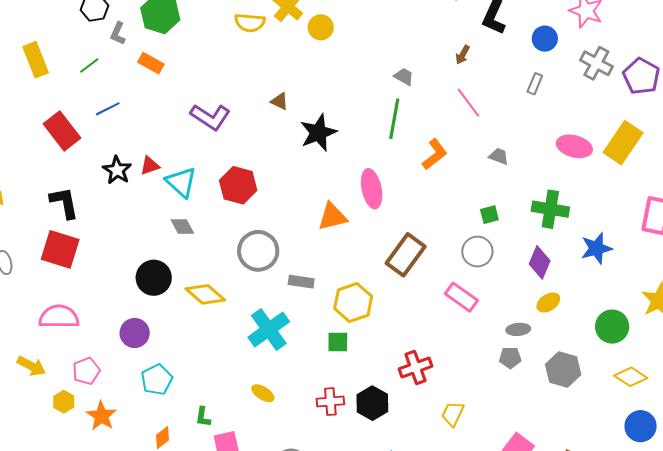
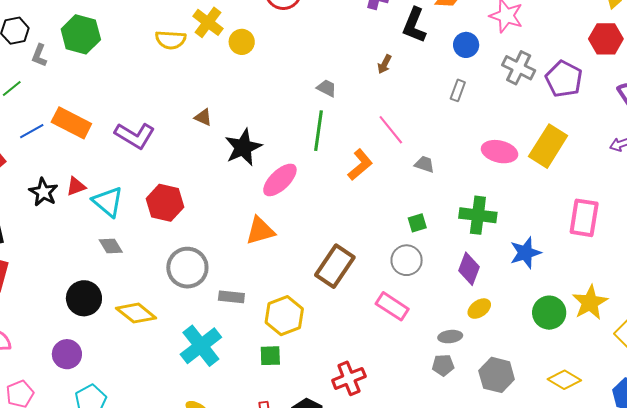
orange rectangle: (151, 63) -> (71, 123), moved, size x1.5
pink line: (468, 103) -> (391, 130), moved
pink ellipse: (372, 189) -> (280, 180), moved, turned 60
green circle: (612, 327) -> (549, 313), moved

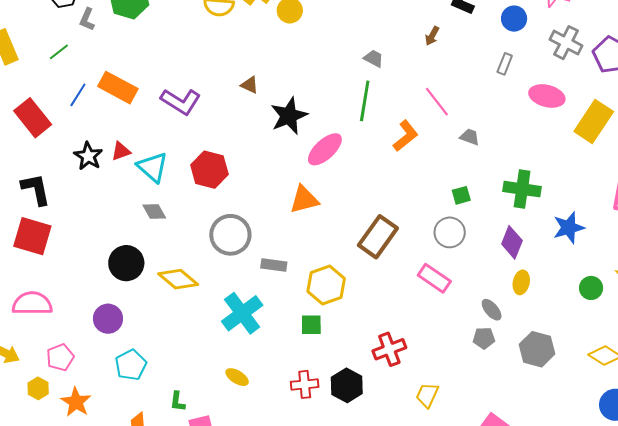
blue line: (32, 131) -> (78, 95), turned -30
pink ellipse: (500, 152) -> (547, 96), moved
yellow ellipse: (479, 309) -> (521, 282), turned -45
green circle: (549, 313) -> (591, 288), size x0.7
gray ellipse: (450, 337) -> (492, 310), turned 55

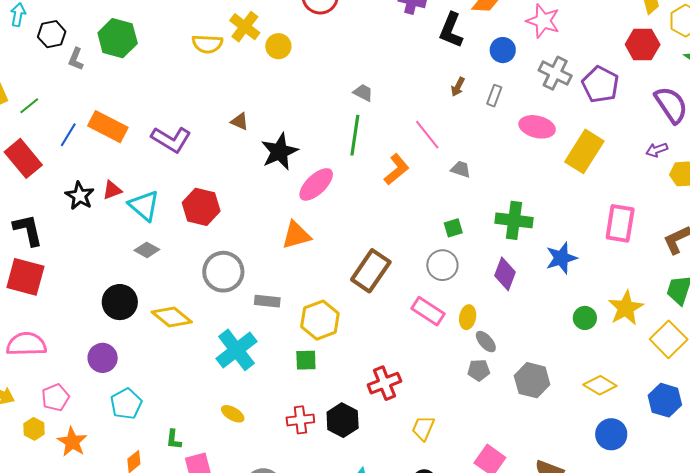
brown arrow: (432, 36) -> (458, 87), moved
green line: (59, 52) -> (29, 106), moved
gray diamond: (154, 212) -> (147, 250), turned -30
yellow ellipse: (521, 282) -> (468, 317), moved

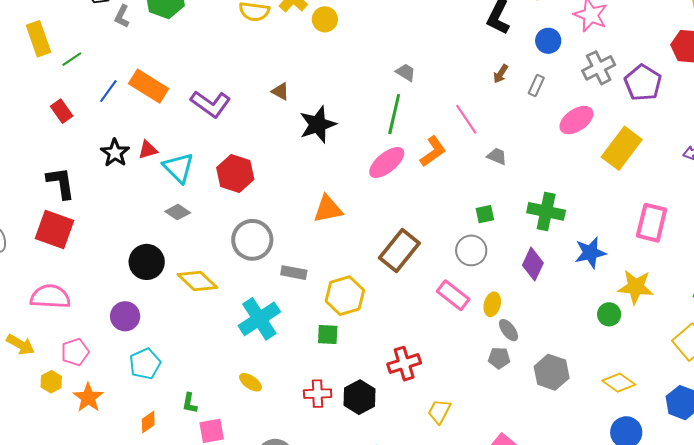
gray cross: (555, 73) -> (599, 68), turned 32
pink ellipse: (537, 127) -> (576, 120), turned -52
red rectangle: (23, 158) -> (62, 111), size x0.6
pink ellipse: (316, 184) -> (387, 162), moved
yellow star: (626, 308) -> (636, 287), moved, turned 30

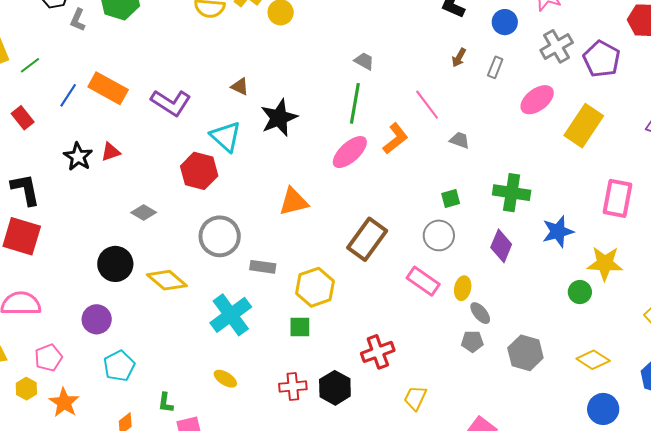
cyan triangle: (178, 168) -> (226, 136), moved

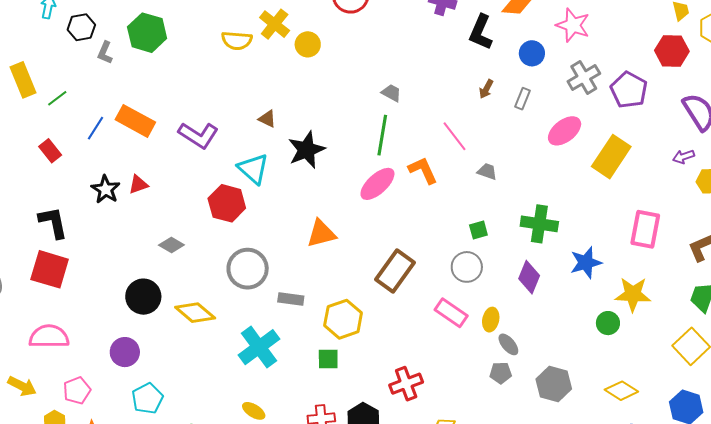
orange L-shape: (395, 139) -> (423, 170), turned -76

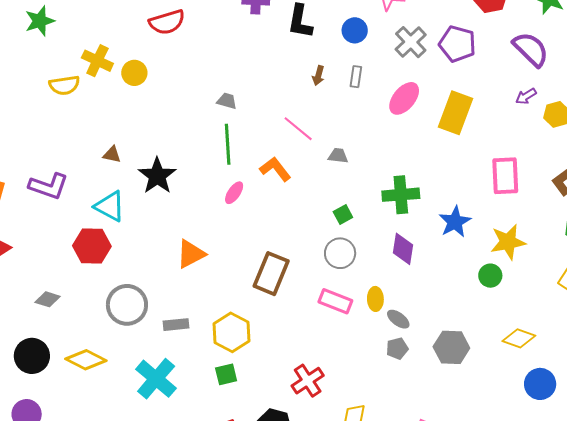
pink ellipse: (377, 184) -> (234, 193), size x0.6

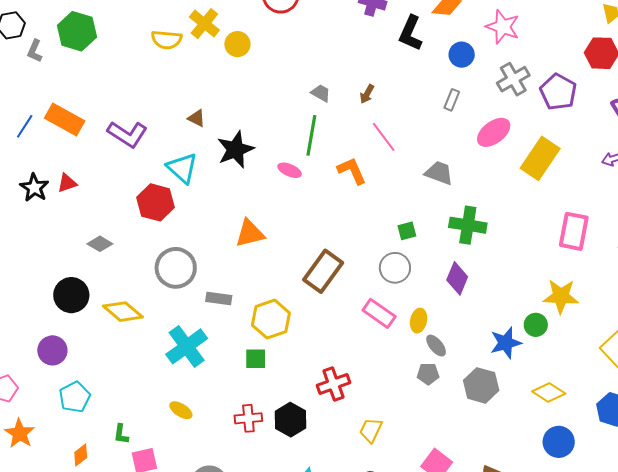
brown arrow: (318, 76) -> (367, 94), moved
gray trapezoid: (338, 156) -> (439, 173), moved, size x1.4
pink ellipse: (234, 193) -> (290, 170), moved, turned 65
blue star: (455, 222) -> (506, 343), moved

